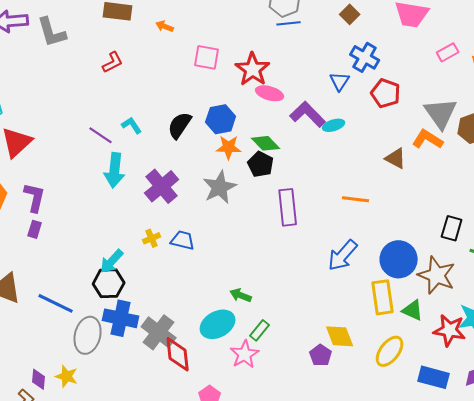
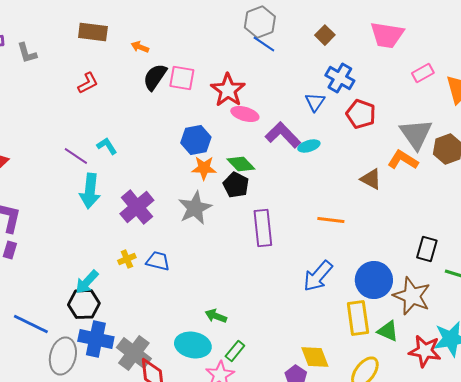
blue line: (289, 23) -> (264, 44), turned 40
gray L-shape: (52, 32) -> (27, 53), size x0.7
black semicircle: (180, 125) -> (155, 77), moved
cyan ellipse: (218, 324) -> (193, 345), turned 40

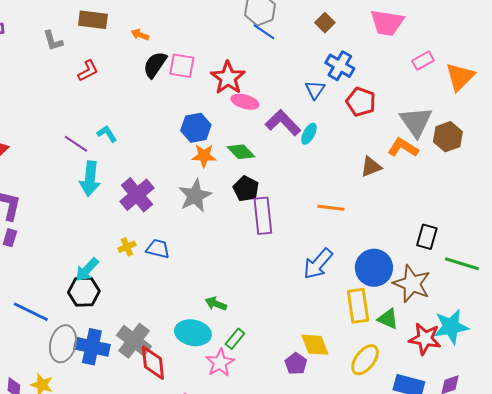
gray L-shape: (27, 53) -> (53, 41), moved
cyan ellipse: (309, 146) -> (309, 134), turned -45
brown triangle: (371, 179) -> (371, 167), turned -50
black pentagon: (236, 185) -> (246, 189), moved
blue cross: (96, 339) -> (92, 347), moved

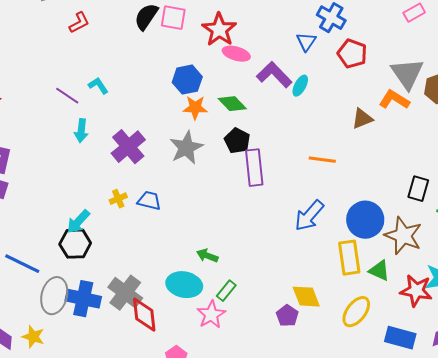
cyan arrow: (90, 179) -> (81, 131), size x0.7

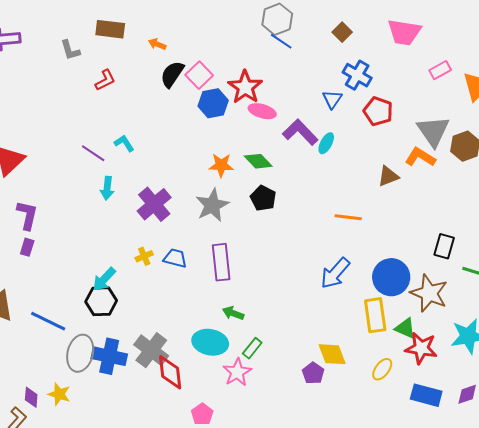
pink square: (173, 18) -> (199, 75), turned 36
blue hexagon: (187, 80) -> (213, 103), moved
purple rectangle: (254, 168) -> (221, 262), moved
red star: (416, 291) -> (421, 348), moved
yellow ellipse: (356, 312) -> (382, 369), size x0.7

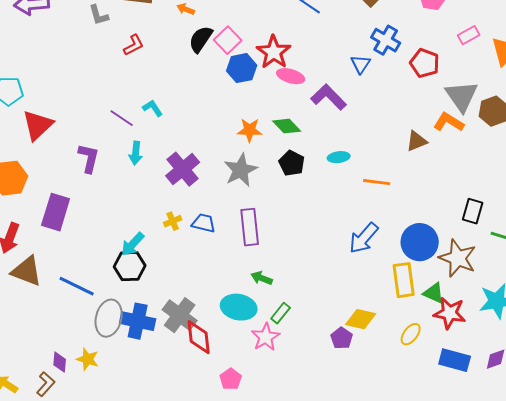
red pentagon: (378, 111) -> (425, 63), moved
cyan ellipse: (326, 143) -> (339, 157), moved, turned 55
purple L-shape: (27, 215) -> (89, 158), moved
purple rectangle: (27, 247) -> (56, 212), size x2.0
yellow diamond: (332, 354) -> (361, 319), turned -56

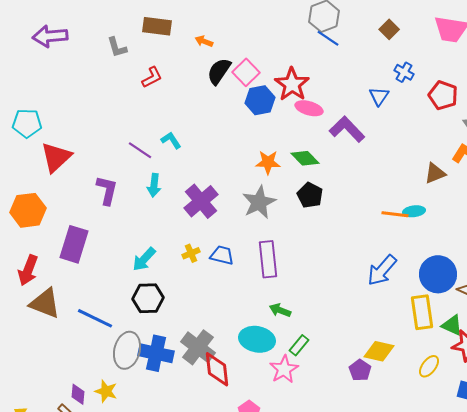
blue cross: (386, 40) -> (404, 72), size x0.7
cyan ellipse: (339, 157) -> (414, 211), moved
cyan arrow: (133, 244) -> (144, 259), moved

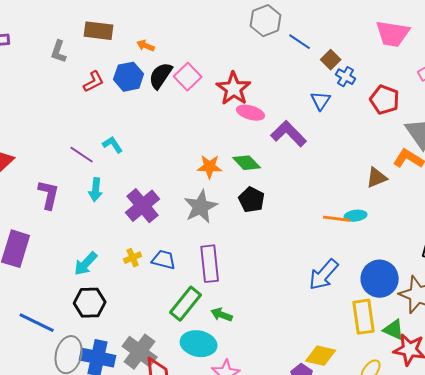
brown square: (389, 29) -> (331, 60), moved
blue line: (328, 38) -> (300, 42), moved
gray L-shape: (117, 47) -> (59, 52), turned 35
blue hexagon: (260, 100) -> (129, 77), moved
green rectangle: (299, 345) -> (186, 304), moved, size x1.6

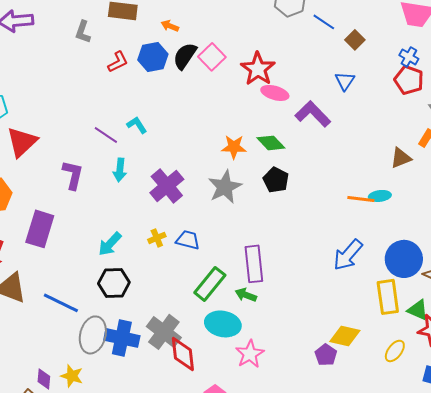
blue cross: (346, 77) -> (409, 57), moved
purple rectangle: (210, 264) -> (254, 264), moved

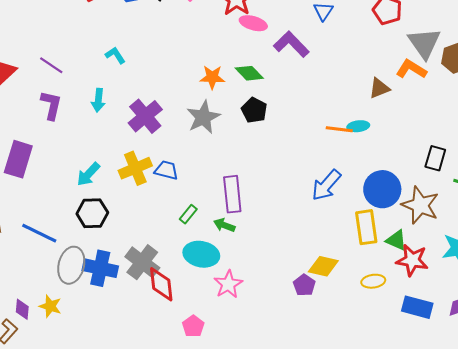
purple line: (106, 135) -> (51, 65), moved
yellow cross: (157, 238) -> (135, 168), size x1.8
green rectangle: (210, 284) -> (188, 214), size x0.6
yellow ellipse: (395, 351) -> (373, 281), turned 45

